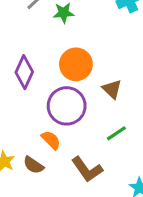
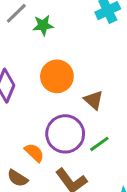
purple circle: (67, 106) -> (65, 134), moved

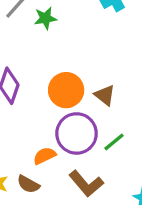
orange circle: (57, 76) -> (66, 90), moved
orange semicircle: (34, 153) -> (45, 156), turned -65

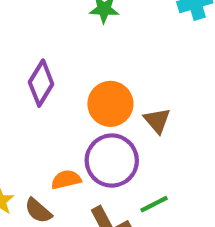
green line: (114, 142) -> (154, 204), moved

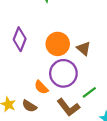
orange semicircle: (66, 180) -> (41, 87), turned -112

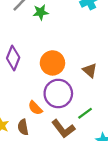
brown triangle: (84, 48) -> (90, 70), moved
brown semicircle: (29, 106) -> (23, 127), turned 48

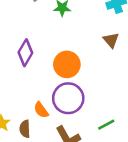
brown triangle: (90, 70) -> (111, 40), moved
green line: (85, 113) -> (106, 125), moved

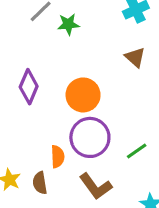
orange semicircle: (41, 110) -> (58, 157), turned -140
green line: (106, 125) -> (137, 151), moved

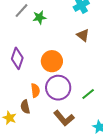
orange semicircle: (58, 157) -> (35, 90), moved
brown semicircle: (40, 183) -> (25, 107), moved

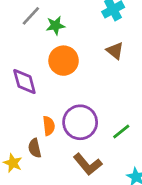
purple diamond: (17, 58) -> (24, 82), turned -35
orange circle: (52, 61) -> (64, 61), moved

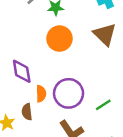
brown triangle: (115, 51) -> (105, 34), size x1.5
purple diamond: (24, 82) -> (22, 71), moved

